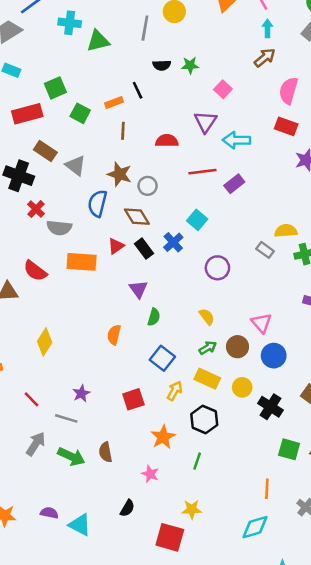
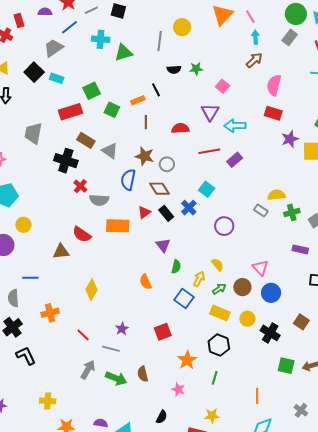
orange semicircle: (114, 335) -> (146, 282), turned -35
yellow arrow: (175, 391) -> (199, 279), moved
orange line: (267, 489) -> (257, 396), moved

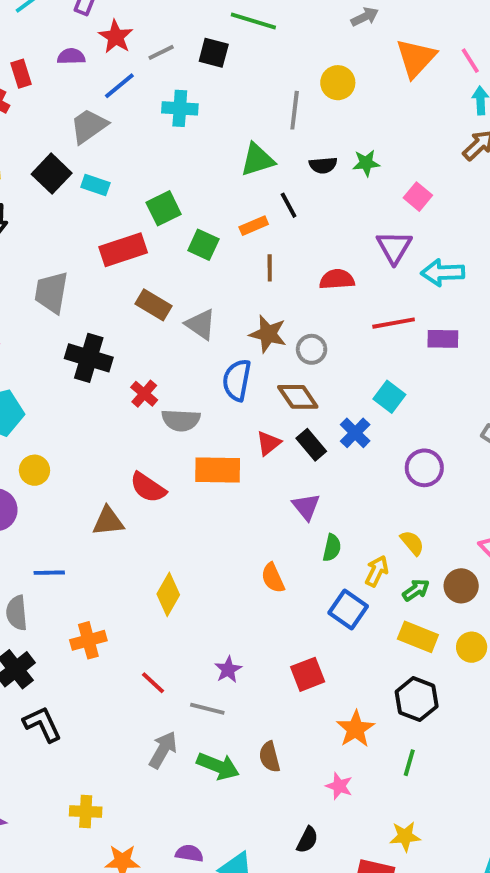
green triangle: (123, 53) -> (257, 160), moved
purple rectangle: (235, 160) -> (443, 339), turned 42
black cross: (66, 161) -> (89, 358), moved

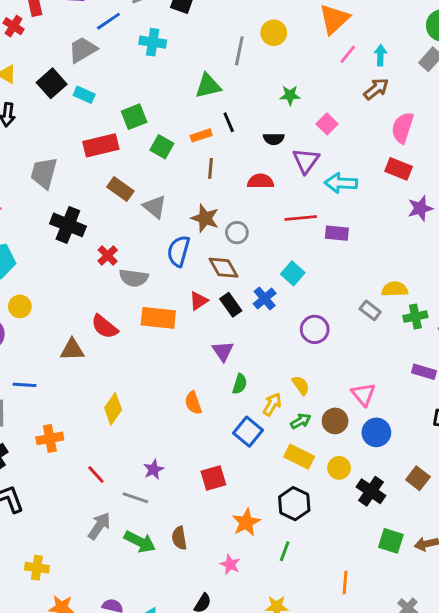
pink line: (470, 61) -> (348, 54), moved, turned 66
black semicircle: (323, 165) -> (274, 139), moved

